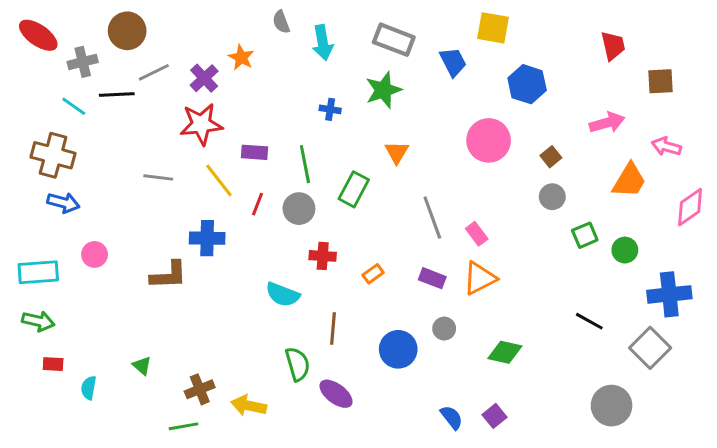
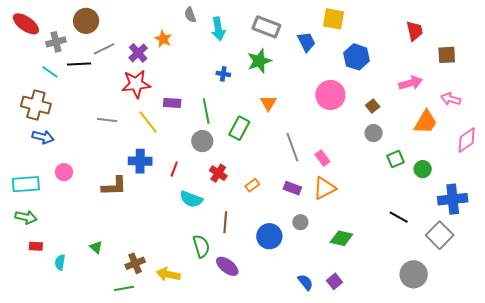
red line: (257, 204) -> (174, 169), moved
red cross: (323, 256) -> (218, 173), turned 30

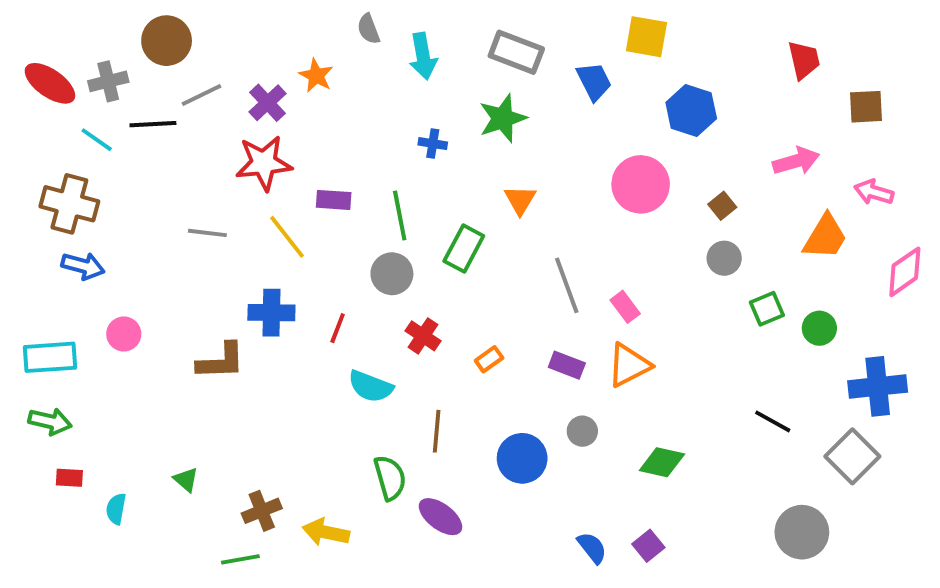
red ellipse: (26, 24) -> (50, 83), moved

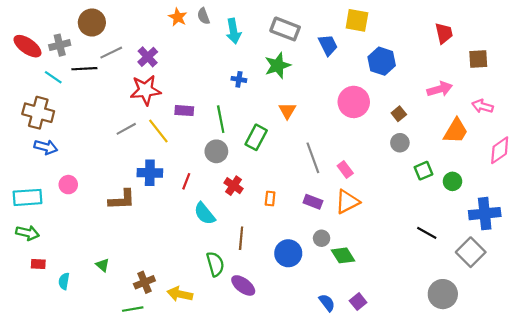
orange star: (316, 76) -> (178, 17), moved
gray line: (207, 233) -> (126, 129), moved, turned -36
orange rectangle: (489, 359) -> (270, 199), turned -48
cyan semicircle: (371, 386) -> (205, 214), turned 30
green diamond: (662, 462) -> (343, 255), moved, turned 45

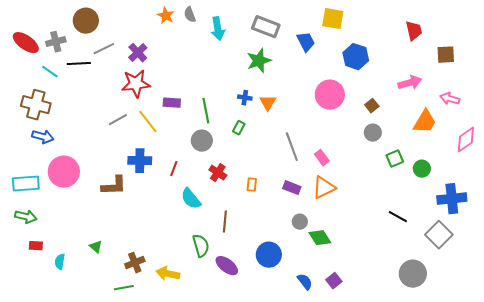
blue cross: (239, 79) -> (245, 98), moved
green rectangle: (256, 137) -> (239, 128), size x0.6
pink circle: (68, 185) -> (64, 172), size x1.8
blue circle: (288, 253) -> (269, 255), moved

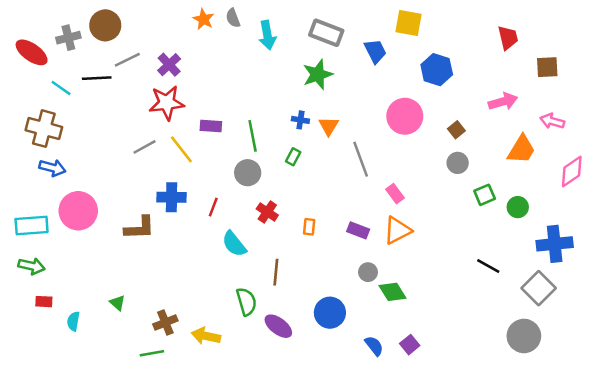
gray cross: (56, 42) -> (68, 38), moved
gray line: (292, 147) -> (361, 159), moved
gray circle: (413, 274) -> (524, 336), moved

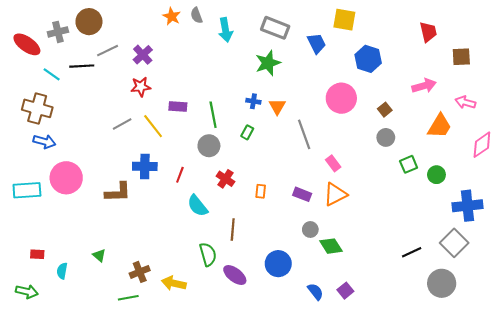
red star: (167, 103) -> (141, 87), size x0.7
green arrow: (32, 266) -> (27, 292), moved
black line: (488, 266) -> (412, 252), moved, turned -54

